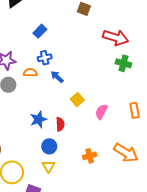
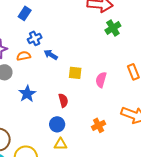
green cross: (123, 63) -> (113, 28), turned -35
yellow square: (77, 100) -> (75, 73), turned -32
blue star: (38, 119) -> (27, 94), moved
yellow triangle: (49, 166) -> (61, 144), turned -48

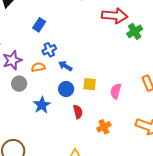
green cross: (113, 28) -> (135, 31), moved
blue circle: (57, 124) -> (66, 89), moved
orange cross: (99, 125) -> (104, 127), moved

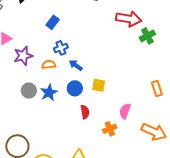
gray circle: (19, 84) -> (29, 91), moved
pink semicircle: (116, 91) -> (125, 111), moved
blue star: (42, 105) -> (49, 93), moved

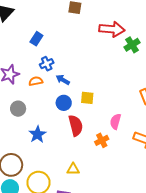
blue star: (49, 93) -> (37, 134), moved
red semicircle: (85, 112) -> (76, 126), size x1.5

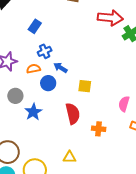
blue circle: (64, 103) -> (48, 83), moved
pink semicircle: (115, 121) -> (124, 104), moved
blue star: (37, 134) -> (33, 112), moved
orange cross: (102, 140) -> (99, 129), turned 32

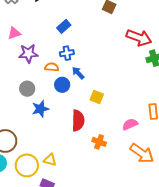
pink semicircle: (124, 104) -> (130, 124), turned 35
yellow triangle: (70, 157) -> (50, 160), moved

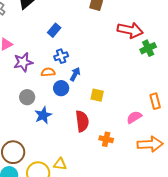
blue arrow: (78, 73) -> (75, 74), turned 80
orange arrow: (142, 153) -> (150, 144), turned -30

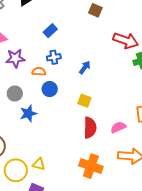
blue arrow: (75, 74) -> (85, 67), moved
red semicircle: (82, 121) -> (90, 128), moved
orange cross: (106, 139) -> (91, 166), moved, size x1.6

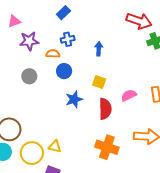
blue arrow: (85, 67) -> (99, 49), turned -32
blue star: (28, 113) -> (74, 99), moved
pink semicircle: (118, 127) -> (129, 95), moved

